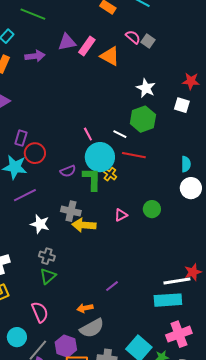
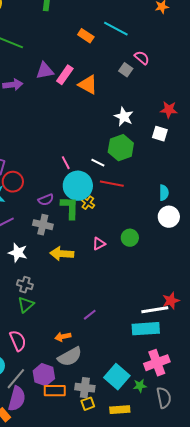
pink semicircle: (133, 37) -> (142, 58), moved
gray cross: (71, 211) -> (43, 225), moved

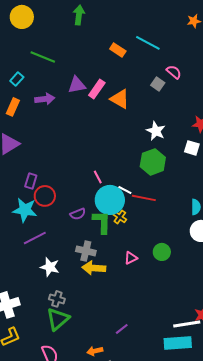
white line: (98, 163) -> (125, 190), moved
gray cross: (43, 225) -> (86, 251), moved
green triangle: (26, 305) -> (58, 319), size x1.4

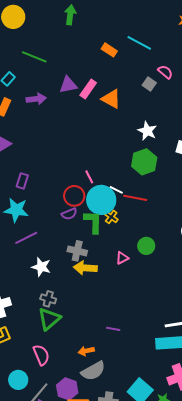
red circle: (45, 196) -> (74, 196), moved
green circle: (162, 252) -> (146, 246), moved
purple line: (122, 329) -> (113, 329), turned 48

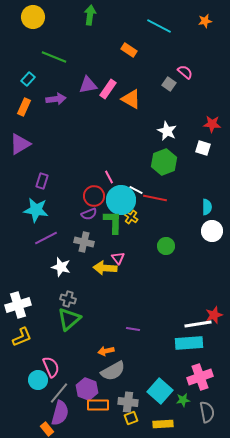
cyan line: (139, 43) -> (159, 26), moved
gray cross: (77, 251) -> (84, 242), moved
pink triangle: (122, 258) -> (118, 258), moved, turned -40
pink semicircle: (41, 355) -> (51, 367), moved

